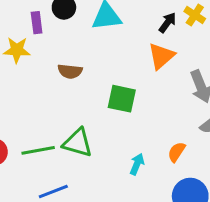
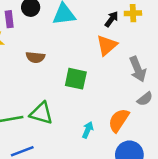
yellow cross: (195, 15) -> (133, 13), turned -35
orange semicircle: (177, 152) -> (119, 120), size x1.5

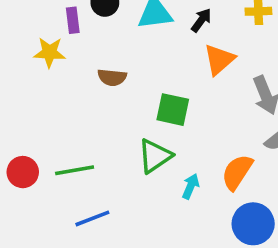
black arrow: (112, 19) -> (201, 20), moved
green triangle: (41, 113) -> (155, 156), moved, turned -50

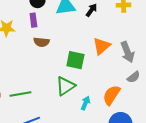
purple rectangle: (73, 20) -> (33, 20), moved
orange triangle: (219, 60) -> (101, 46), moved

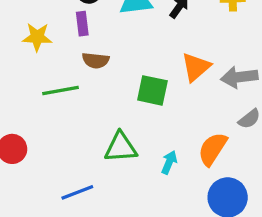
gray arrow: (127, 52) -> (239, 77), turned 105
green triangle: (65, 86) -> (121, 147), moved, turned 30
green line: (20, 94) -> (61, 90), moved

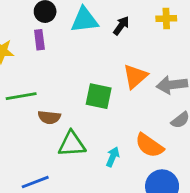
brown semicircle: (96, 60) -> (49, 117), moved
orange semicircle: (213, 149) -> (149, 145), turned -88

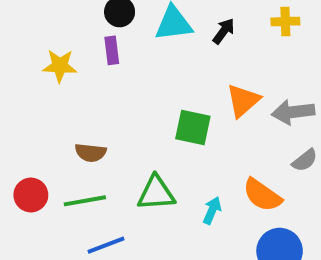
green line: (21, 96) -> (85, 201), moved
brown semicircle: (49, 117) -> (91, 153), moved

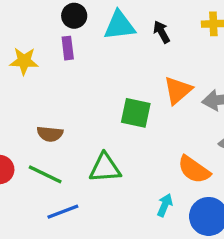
black arrow: (224, 31) -> (162, 32), turned -65
green line: (85, 201) -> (45, 174), turned 36
cyan arrow: (212, 210) -> (165, 205), moved

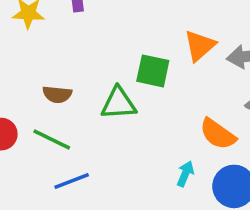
green triangle: (105, 168) -> (119, 103), moved

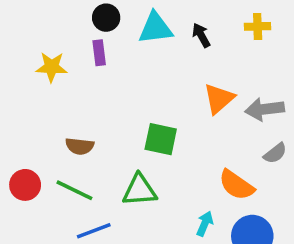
green square: (153, 71) -> (161, 139), moved
green triangle: (119, 103) -> (140, 190), moved

